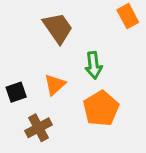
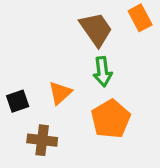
brown trapezoid: (58, 28) -> (96, 29), moved
brown cross: (38, 128) -> (42, 140), turned 35

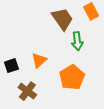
green arrow: (103, 72) -> (77, 41), moved
brown cross: (42, 140) -> (27, 91), turned 30

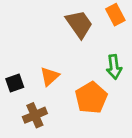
green arrow: (77, 41) -> (114, 67), moved
brown cross: (27, 91) -> (35, 115), turned 30

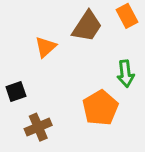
brown trapezoid: (79, 24) -> (87, 26), turned 68
orange triangle: (50, 76) -> (46, 47), moved

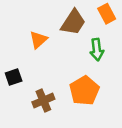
green arrow: (126, 74) -> (97, 50), moved
brown cross: (38, 127) -> (43, 101), moved

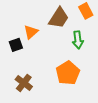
black square: (14, 77) -> (16, 45), moved
brown cross: (43, 101) -> (24, 83), moved, turned -30

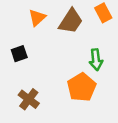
orange triangle: (31, 32) -> (37, 18), moved
green arrow: (78, 40) -> (96, 60), moved

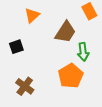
brown trapezoid: (71, 21) -> (65, 32), moved

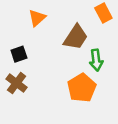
brown cross: (25, 86) -> (17, 83), moved

